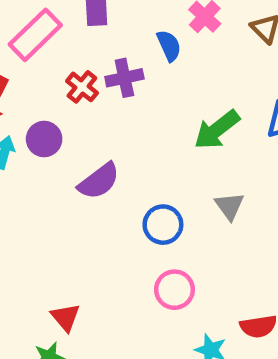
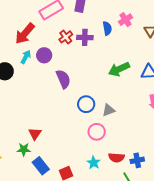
purple semicircle: (99, 181) -> (63, 79), turned -90
gray triangle: (230, 206) -> (109, 110), moved, turned 32
pink circle: (174, 290) -> (97, 132), moved

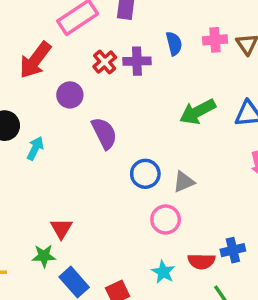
pink cross: (126, 20) -> (215, 40), moved, turned 32
cyan arrow: (26, 57) -> (35, 148), moved
blue cross: (137, 160) -> (233, 250), moved

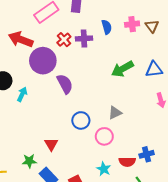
red arrow: (35, 60) -> (21, 40), turned 75
purple circle: (70, 95) -> (43, 61), size x1.6
blue circle: (145, 174) -> (81, 120), moved
red triangle: (61, 228) -> (51, 144), moved

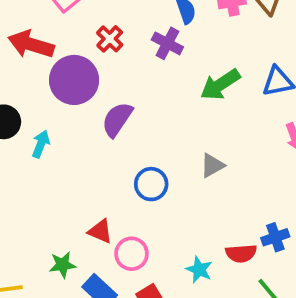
purple cross: (84, 39) -> (167, 43), moved, turned 35
purple semicircle: (65, 84) -> (117, 119), turned -114
pink circle: (104, 136) -> (131, 254), moved
red triangle: (51, 144) -> (100, 231), turned -32

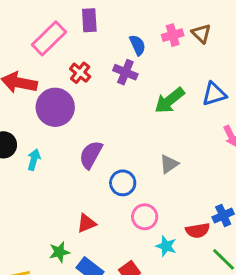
purple semicircle: (117, 119) -> (91, 155), moved
red triangle: (100, 231) -> (86, 223), turned -40
pink circle: (131, 254) -> (145, 217), moved

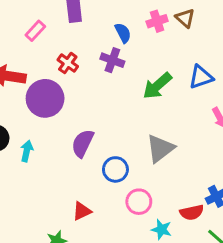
pink rectangle: (49, 38) -> (35, 31), size x0.6
gray triangle: (169, 164) -> (160, 149), size x1.5

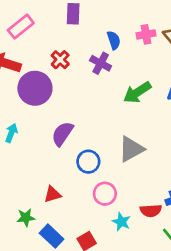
pink rectangle: (35, 31) -> (21, 27), moved, size x1.4

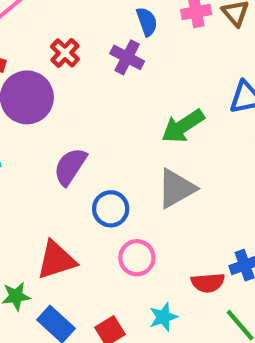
green arrow: (137, 92) -> (183, 126), moved
red triangle: (52, 194) -> (56, 260), size x1.5
cyan star: (121, 222) -> (163, 317), moved, turned 30

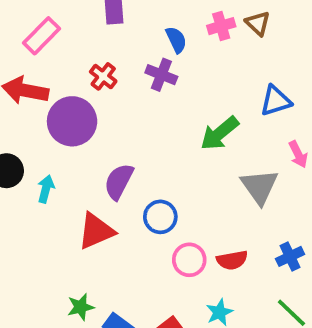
gray triangle: (176, 188) -> (260, 186), moved, turned -30
red triangle: (56, 260) -> (96, 231), moved
red semicircle: (208, 283) -> (232, 260), moved

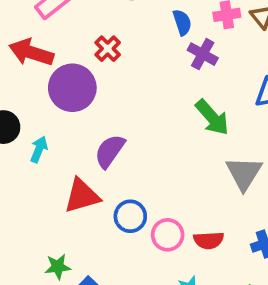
purple cross: (161, 75) -> (203, 54), moved
green arrow: (220, 133) -> (212, 117), turned -99
blue circle: (160, 217) -> (130, 216), moved

